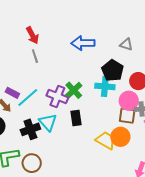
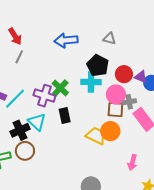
gray line: (35, 56) -> (19, 57), turned 48
brown circle: (32, 163) -> (25, 151), moved

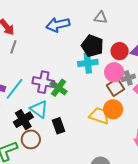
green cross: (60, 88) -> (58, 88), moved
brown square: (115, 110) -> (115, 87), turned -30
black rectangle: (65, 116) -> (58, 126), moved

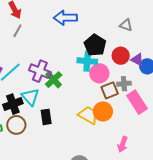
gray triangle: (101, 18) -> (126, 25), moved
pink circle: (114, 72) -> (99, 73), moved

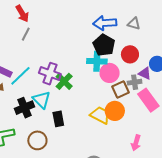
blue arrow: (65, 18) -> (105, 23), moved
purple triangle: (137, 60) -> (145, 73), moved
brown circle: (16, 125) -> (37, 140), moved

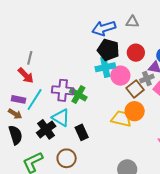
red arrow: (22, 14) -> (26, 75), moved

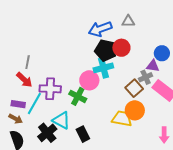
red circle: (136, 53) -> (121, 48), moved
pink circle: (120, 76) -> (89, 80), moved
purple cross: (63, 90) -> (50, 89), moved

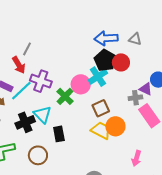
cyan cross: (103, 68) -> (98, 77), turned -36
brown square: (134, 88) -> (101, 108), moved

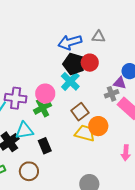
pink circle: (81, 84) -> (45, 94), moved
green cross: (65, 96) -> (42, 108), turned 30
cyan triangle: (42, 115) -> (24, 131), turned -42

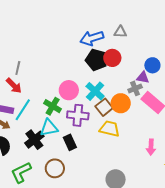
cyan cross: (70, 81) -> (95, 91), moved
purple cross: (16, 98) -> (78, 115), moved
green cross: (42, 108) -> (53, 106), moved, turned -30
orange circle: (98, 126) -> (121, 103), moved

